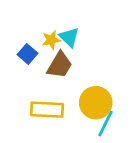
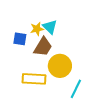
blue square: (28, 54) -> (20, 39), turned -32
yellow circle: (96, 103) -> (60, 66), moved

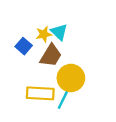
blue square: (20, 39) -> (24, 46), turned 32
cyan line: (76, 89) -> (64, 98), moved

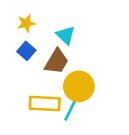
yellow star: (44, 34) -> (26, 23), moved

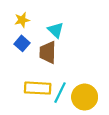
brown trapezoid: (57, 61) -> (48, 52), turned 150
yellow circle: (79, 86) -> (85, 97), moved

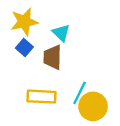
yellow star: (22, 20) -> (24, 22), size x1.6
cyan line: (60, 93) -> (80, 93), moved

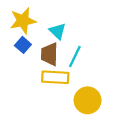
cyan line: (80, 93) -> (75, 56), moved
yellow rectangle: (42, 97) -> (55, 77), moved

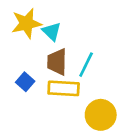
cyan triangle: (58, 31) -> (52, 31), moved
blue square: (23, 45) -> (25, 82), moved

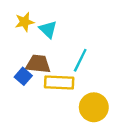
yellow star: (26, 23) -> (25, 22), size x0.7
brown trapezoid: (57, 62) -> (38, 64), moved, turned 95

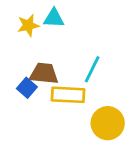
cyan triangle: (48, 29) -> (54, 18), moved, turned -42

